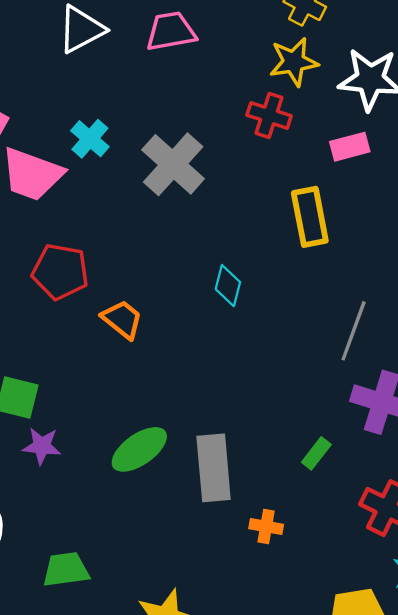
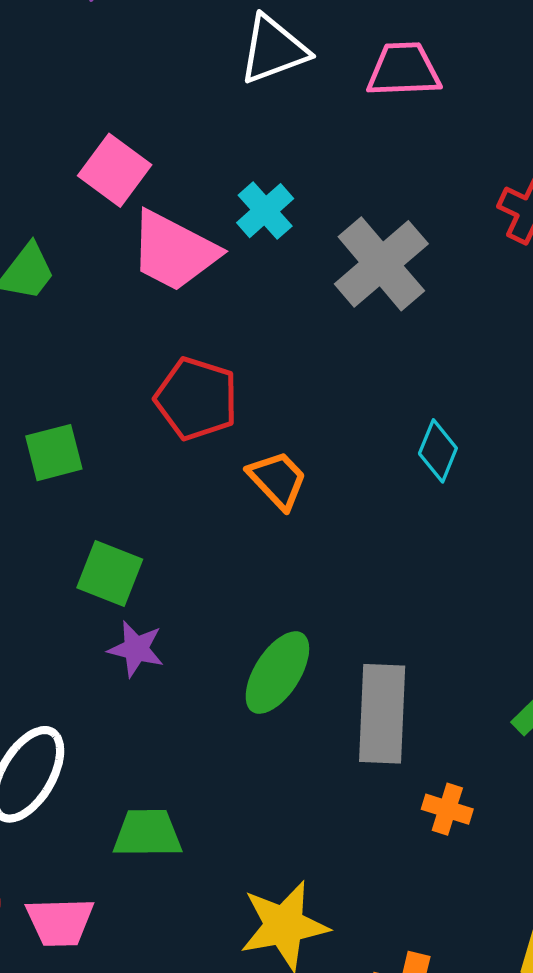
green ellipse: (139, 449) -> (277, 673), turned -30

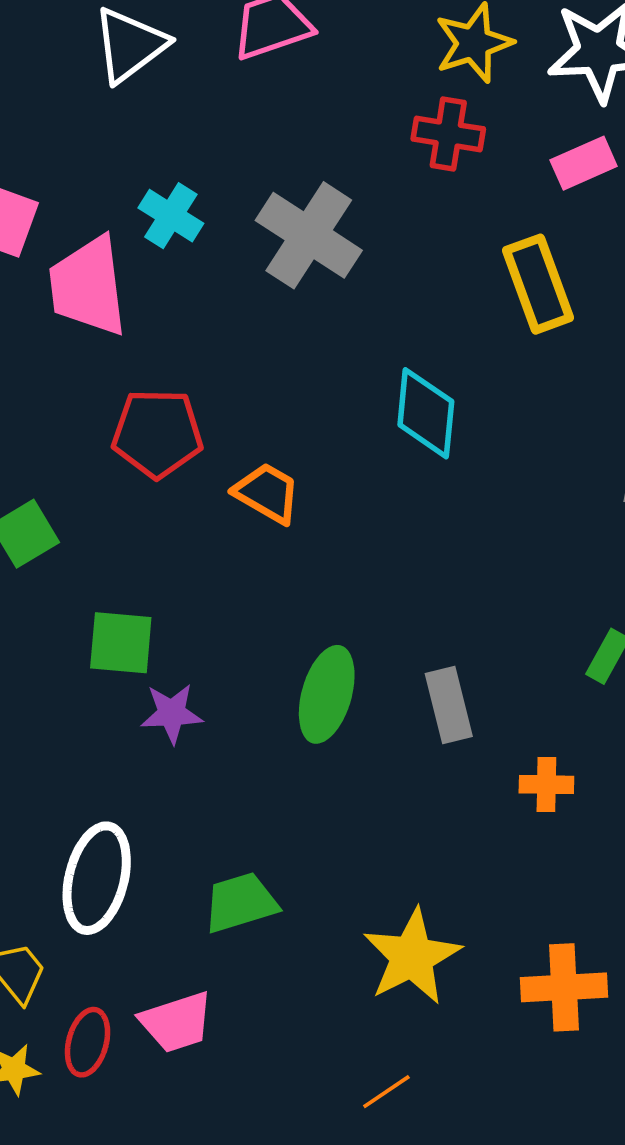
pink trapezoid: (174, 251) -> (88, 286), turned 72
cyan diamond: (438, 451) -> (426, 413), size x1.4
gray rectangle: (382, 714) -> (449, 705), size x0.7

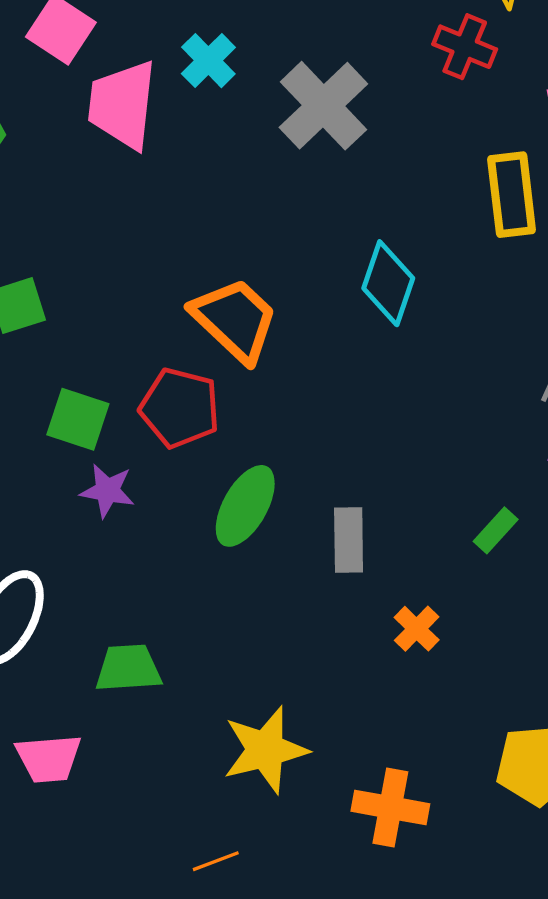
red pentagon: (157, 433) -> (180, 408), moved
orange trapezoid: (267, 493) -> (235, 320), size x1.5
orange cross: (546, 785) -> (417, 629), turned 30

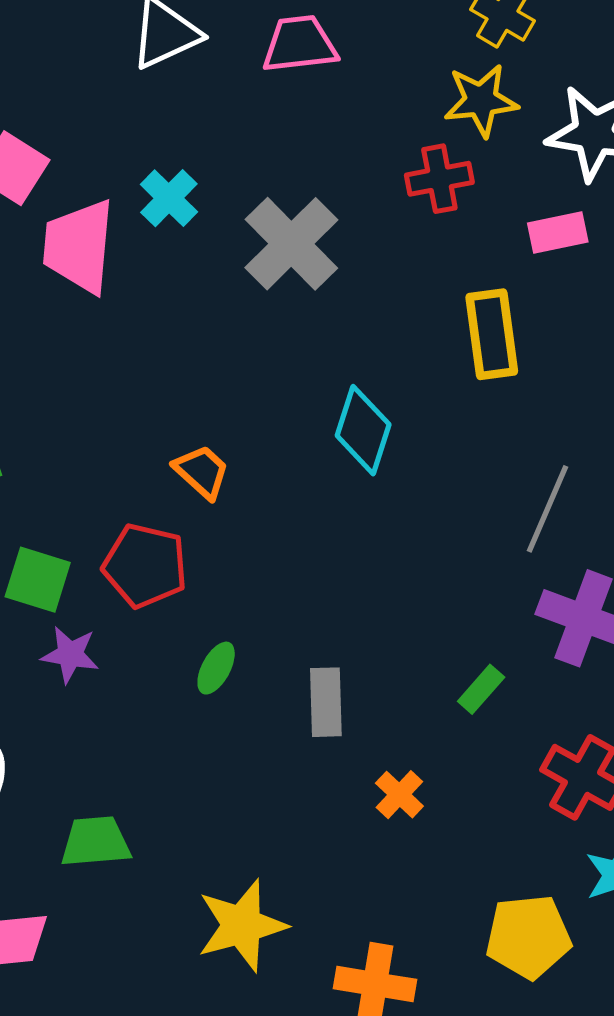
red cross: (465, 47) -> (439, 179), turned -32
orange trapezoid: (235, 320) -> (202, 472), size x0.6
green ellipse: (245, 506) -> (216, 668), size x0.6

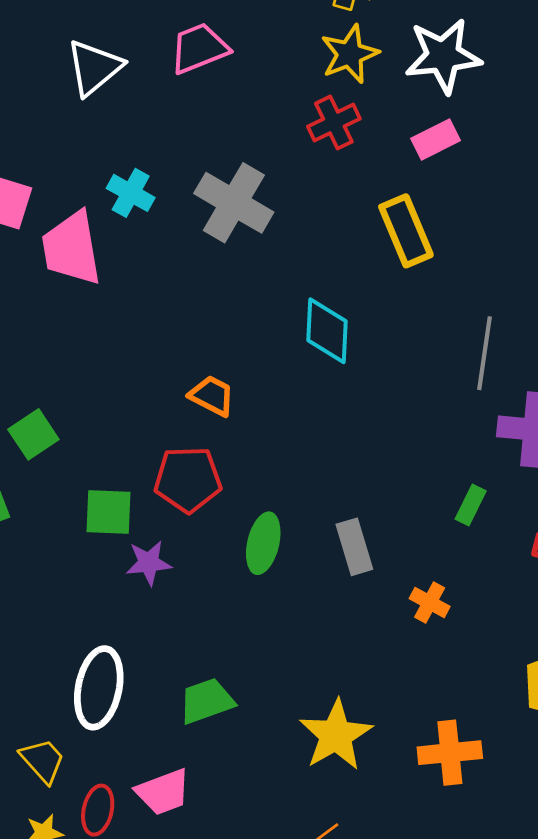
green ellipse: (216, 668) -> (263, 543), size x1.4

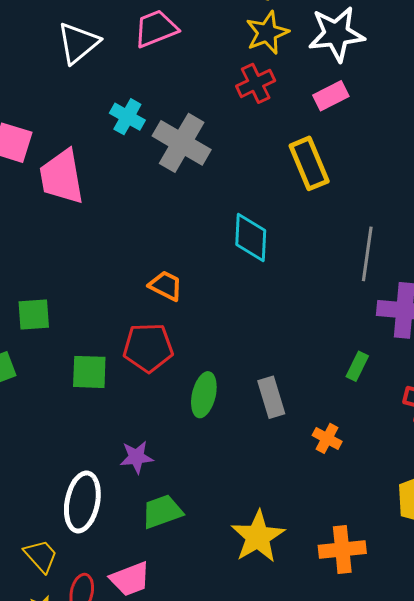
cyan cross: (131, 193) -> (127, 117), moved
green square: (33, 434) -> (34, 315), turned 30
purple star: (149, 563) -> (136, 457), moved

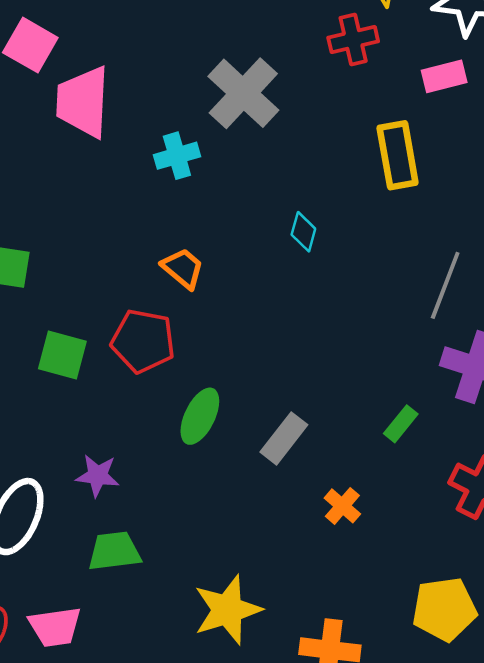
cyan cross: (127, 117) -> (177, 156), moved, turned 32
cyan diamond: (251, 237) -> (303, 232), size x0.6
gray rectangle: (271, 397) -> (284, 438), turned 42

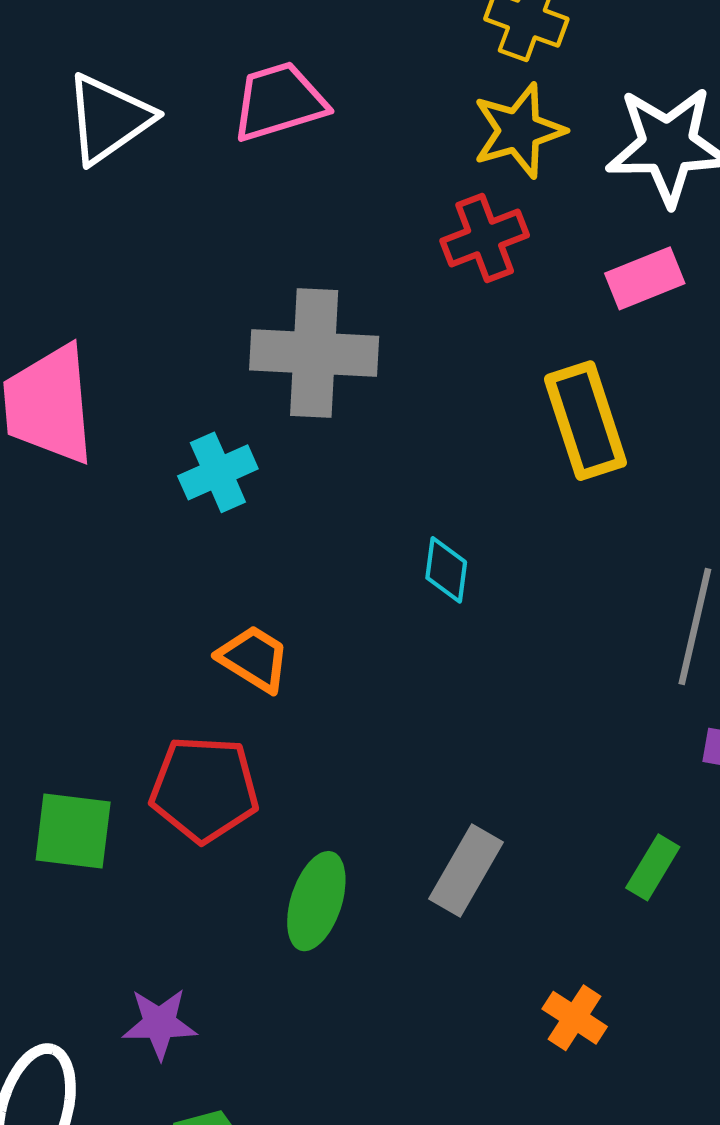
gray cross: (243, 93) -> (314, 353), turned -32
gray rectangle: (284, 438) -> (466, 871), moved

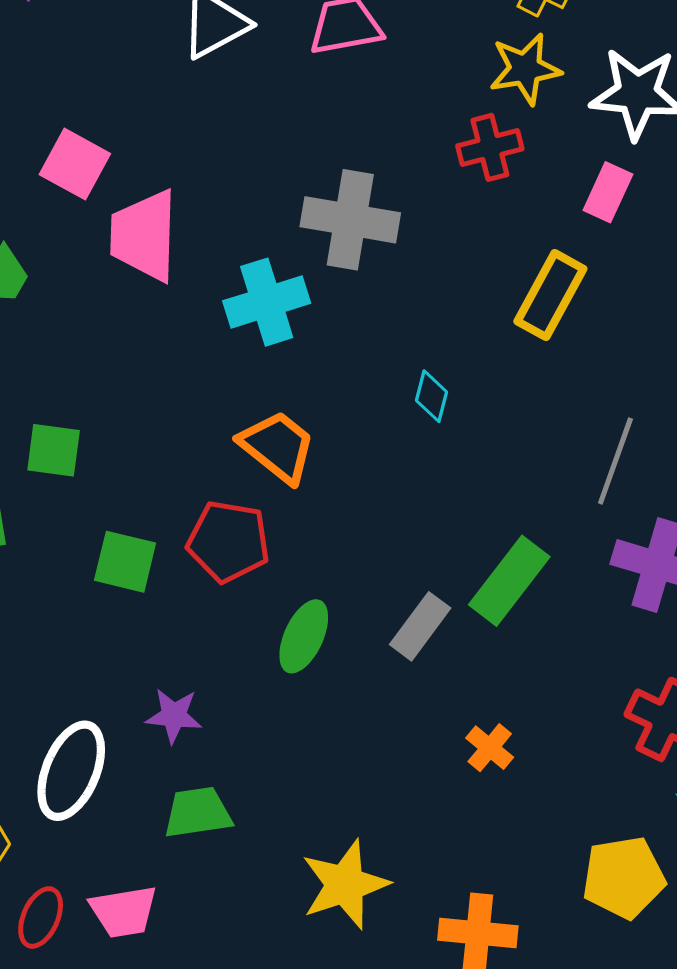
pink rectangle: (645, 278) -> (608, 192), turned -50
yellow rectangle: (585, 421) -> (550, 295), turned 40
cyan cross: (218, 472) -> (267, 302), size x1.4
orange trapezoid: (254, 659) -> (278, 447), size x1.4
green rectangle: (653, 867) -> (509, 581), moved, size x1.8

